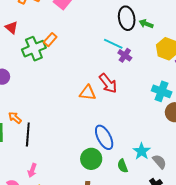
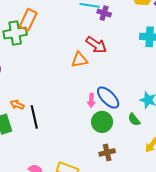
orange rectangle: (50, 40) -> (28, 20), size x1.5
green cross: (34, 49) -> (15, 33), turned 30
pink arrow: (32, 170) -> (91, 100), moved

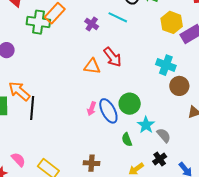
purple cross: (104, 13) -> (92, 24), moved
orange arrow: (17, 105) -> (19, 91), size x1.6
green circle: (102, 122) -> (130, 104), moved

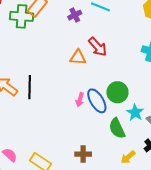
purple cross: (92, 24) -> (75, 15), turned 32
black line: (32, 108) -> (30, 87), moved
green semicircle: (127, 140) -> (117, 128), size x1.5

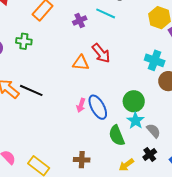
green cross: (22, 16) -> (24, 41), moved, size x0.7
black line: (30, 87) -> (31, 90), turned -70
green circle: (117, 92) -> (134, 101), moved

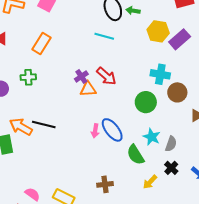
purple cross: (80, 20) -> (81, 76), moved
green circle: (134, 101) -> (146, 102), moved
gray semicircle: (153, 131) -> (171, 144), turned 70

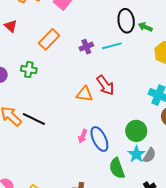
cyan line: (104, 36) -> (112, 46), turned -42
purple cross: (81, 76) -> (86, 47), moved
green circle: (146, 102) -> (136, 131), moved
gray semicircle: (171, 144) -> (149, 155), moved

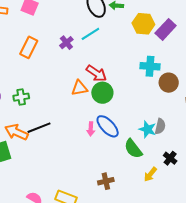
green cross: (29, 70) -> (21, 97), moved
black line: (34, 119) -> (39, 128), turned -30
green circle: (136, 131) -> (102, 93), moved

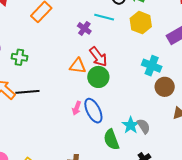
yellow hexagon: (143, 24) -> (141, 23), moved
cyan line: (90, 34) -> (104, 17), turned 30
purple cross: (66, 43) -> (84, 28), moved, turned -32
gray semicircle: (160, 126) -> (144, 126), turned -63

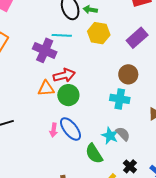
purple cross: (84, 28) -> (45, 50), size x1.6
red arrow: (98, 57) -> (64, 75), turned -55
cyan cross: (152, 66) -> (120, 99), moved
brown circle: (165, 87) -> (128, 74), moved

